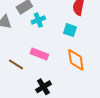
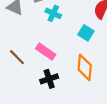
cyan cross: (38, 20) -> (53, 13), turned 32
black cross: (43, 87) -> (49, 79), moved

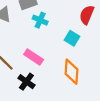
black cross: (49, 79) -> (26, 82), moved, turned -35

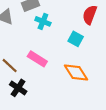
orange diamond: (71, 72) -> (76, 73), turned -35
black cross: (26, 82) -> (18, 88), moved

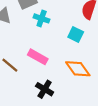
black cross: (18, 88) -> (45, 89), moved

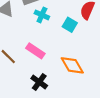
cyan square: (76, 34) -> (70, 25), moved

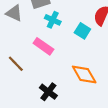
pink rectangle: (35, 51) -> (43, 46), moved

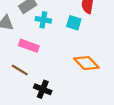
pink rectangle: (43, 46) -> (29, 46), moved
black cross: (48, 92) -> (43, 89), moved

